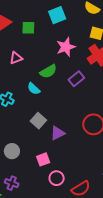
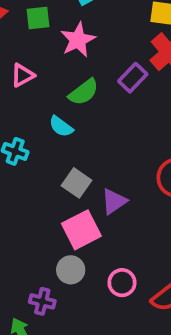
pink star: (66, 47) -> (78, 40), moved
purple rectangle: (76, 79) -> (133, 78), moved
gray circle: (12, 151) -> (71, 270), moved
pink square: (43, 159) -> (81, 230), moved, size x1.5

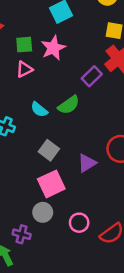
green square: (38, 18) -> (24, 45), moved
pink triangle: (22, 75) -> (24, 69), moved
green semicircle: (84, 92) -> (69, 105), moved
purple triangle: (114, 201) -> (87, 163), moved

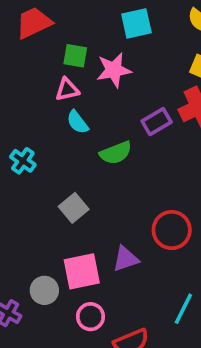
cyan semicircle: (39, 110) -> (78, 122), moved
purple triangle: (87, 163) -> (126, 259), moved
pink square: (51, 184) -> (82, 271), moved

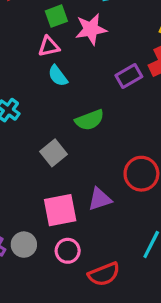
green square: (75, 56) -> (56, 16), turned -30
green semicircle: (116, 153) -> (90, 120), moved
gray circle: (44, 290) -> (24, 245), moved

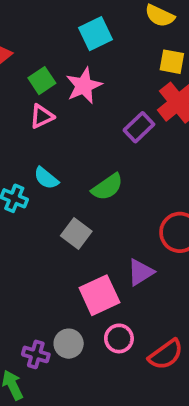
cyan semicircle: (58, 76) -> (46, 178), moved

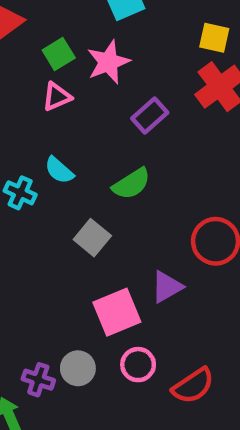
purple rectangle: (139, 127) -> (150, 116), moved

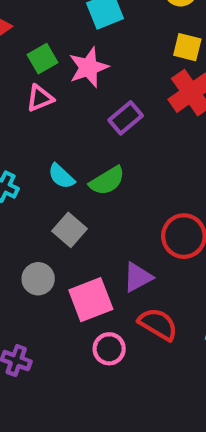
cyan semicircle: (59, 170) -> (61, 176), moved
gray circle: (78, 368) -> (38, 279), moved
red semicircle: (193, 386) -> (158, 324), moved, turned -117

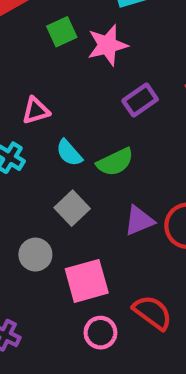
pink triangle: (40, 98) -> (36, 111), moved
purple triangle: (138, 277) -> (139, 221), moved

